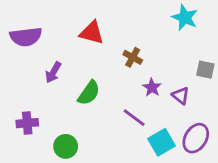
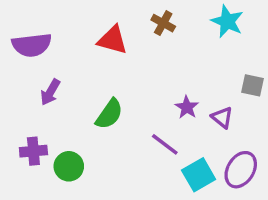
brown cross: (133, 57) -> (163, 23), moved
purple arrow: (53, 72) -> (50, 92), moved
green circle: (66, 146) -> (69, 166), moved

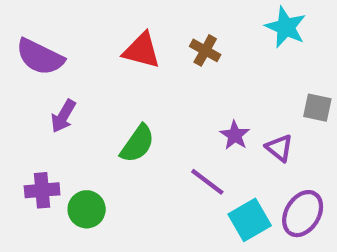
brown cross: (163, 23) -> (205, 50), moved
purple semicircle: (32, 45) -> (40, 57), turned 33

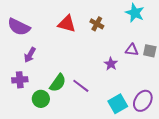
green semicircle: (137, 144) -> (58, 83), moved
purple triangle: (279, 148) -> (132, 50), moved, turned -32
purple line: (207, 182) -> (81, 86), moved
purple cross: (42, 190) -> (20, 80), moved

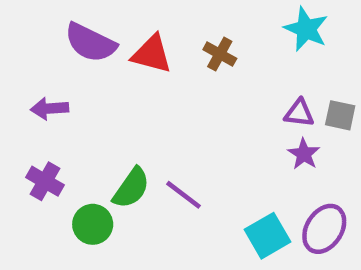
purple semicircle: (19, 27) -> (90, 43), moved
purple arrow: (30, 55) -> (50, 109), moved, turned 56
purple star: (111, 64) -> (304, 154), moved
purple cross: (20, 80) -> (45, 181), turned 35

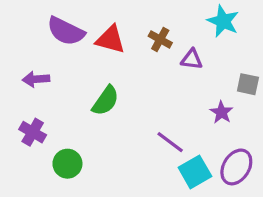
purple triangle: (299, 113) -> (192, 59), moved
green semicircle: (131, 188) -> (106, 101), moved
purple line: (183, 195) -> (170, 142), moved

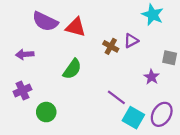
brown cross: (160, 39) -> (111, 46), moved
purple triangle: (192, 59) -> (131, 41), turned -35
purple cross: (33, 132) -> (22, 91), turned 36
cyan square: (195, 172) -> (133, 118), turned -30

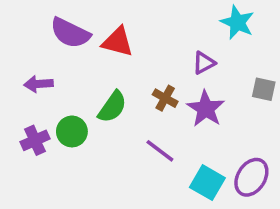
brown cross: (111, 46) -> (165, 98), moved
purple star: (152, 77) -> (206, 109), moved, size x1.5
purple line: (116, 97) -> (160, 151), moved
green circle: (46, 112) -> (72, 131), moved

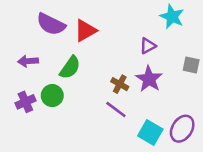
red triangle: (118, 42) -> (85, 31), turned -45
brown cross: (165, 98) -> (120, 84), moved
green semicircle: (112, 107) -> (70, 68), moved

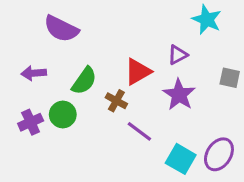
red triangle: (85, 31) -> (138, 72), moved
brown cross: (120, 84) -> (116, 101), moved

